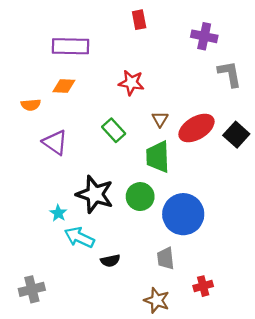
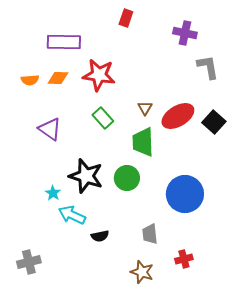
red rectangle: (139, 20) -> (126, 18), turned 30
red star: (131, 83) -> (99, 75), moved, size x1.4
orange semicircle: (31, 105) -> (30, 80), moved
blue circle: (183, 214) -> (185, 194), moved

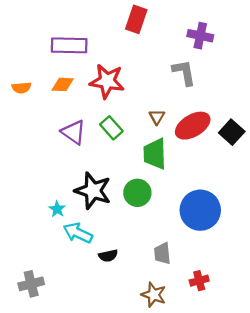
red rectangle: (126, 18) -> (136, 19), size x1.4
gray L-shape: (208, 67) -> (184, 72), moved
orange semicircle: (30, 80) -> (21, 88), moved
purple triangle: (50, 129) -> (73, 132), moved

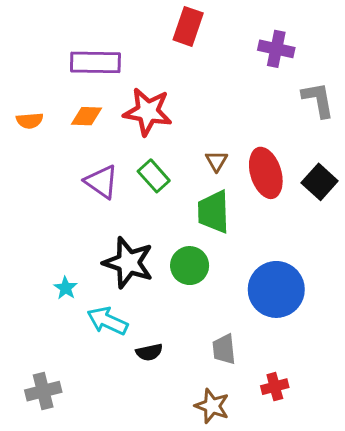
gray L-shape: (184, 72) -> (318, 100), moved
red ellipse: (193, 126) -> (266, 173), turned -76
cyan star: (57, 209) -> (66, 288), moved

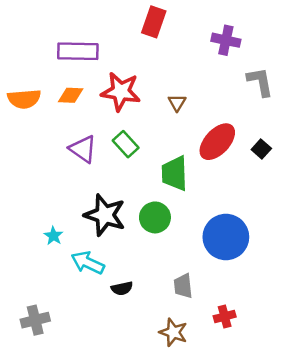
orange semicircle: (30, 121) -> (24, 99), size x1.5
brown triangle: (216, 161) -> (177, 103), moved
red ellipse: (266, 173) -> (217, 142), turned 60
black square: (320, 182) -> (261, 149), size x0.7

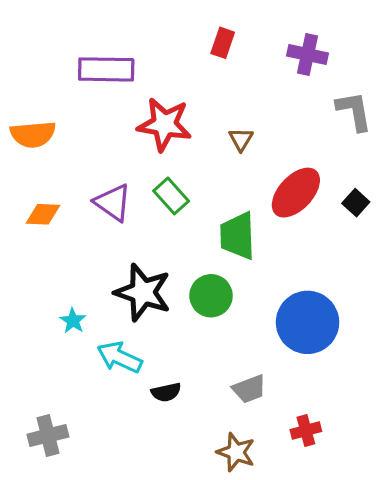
red rectangle: (154, 22) -> (223, 43), moved, size x0.7
orange diamond: (71, 95) -> (43, 214), moved
gray trapezoid: (183, 286) -> (249, 389), turned -105

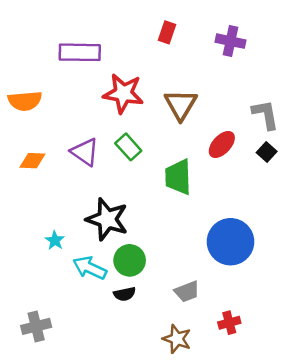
gray L-shape: (354, 111) -> (265, 115), moved
brown triangle: (241, 139) -> (181, 105), size x1.8
red ellipse: (296, 193) -> (222, 144), size x0.7
green circle: (211, 296) -> (130, 260), moved

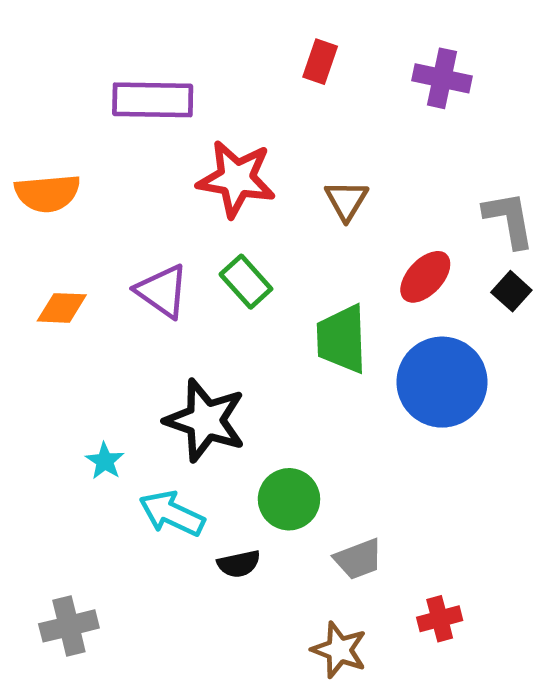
brown triangle: (181, 105) -> (346, 200), size x0.7
blue circle: (231, 242) -> (442, 382), moved
green circle: (130, 260) -> (289, 499), moved

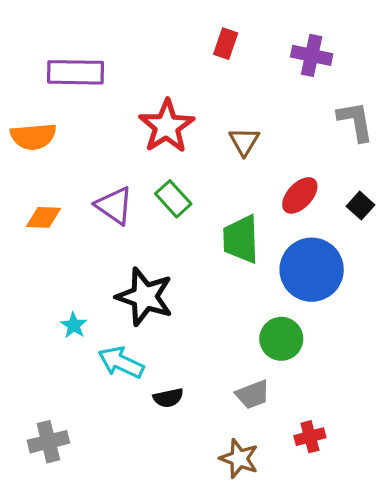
purple rectangle: (153, 100) -> (75, 72), moved
red star: (236, 179) -> (167, 126), turned 30
gray L-shape: (509, 219) -> (355, 121), moved
green circle: (289, 499) -> (281, 339), moved

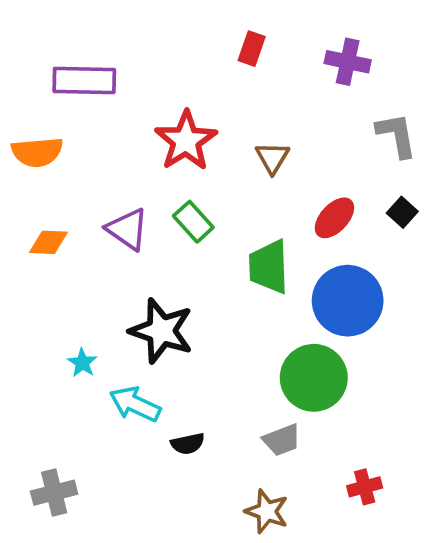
black square: (361, 206) -> (402, 212), moved
green circle: (281, 339) -> (314, 378), size x1.4
red cross: (310, 437) -> (365, 487), moved

